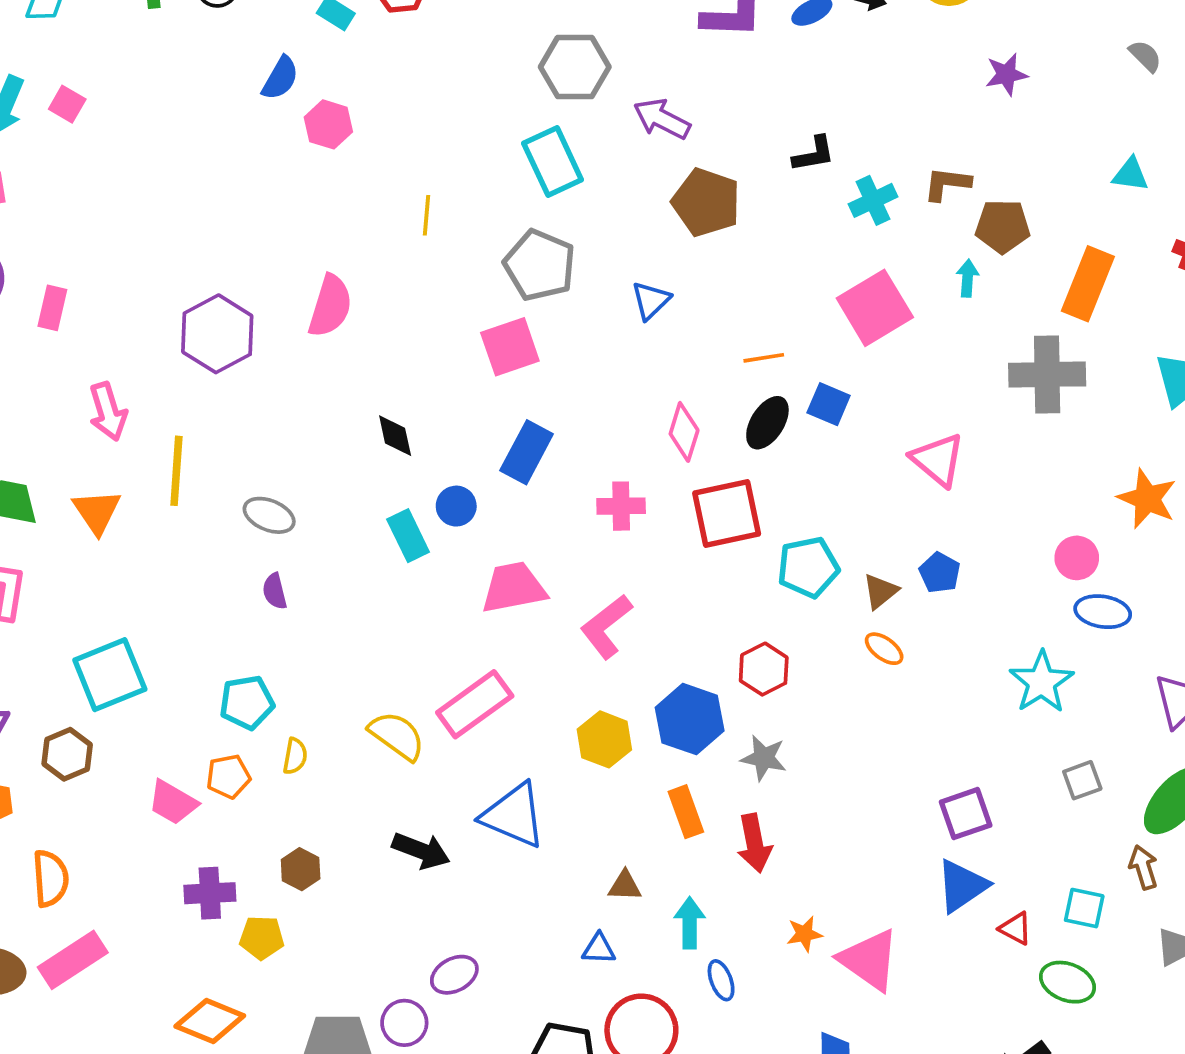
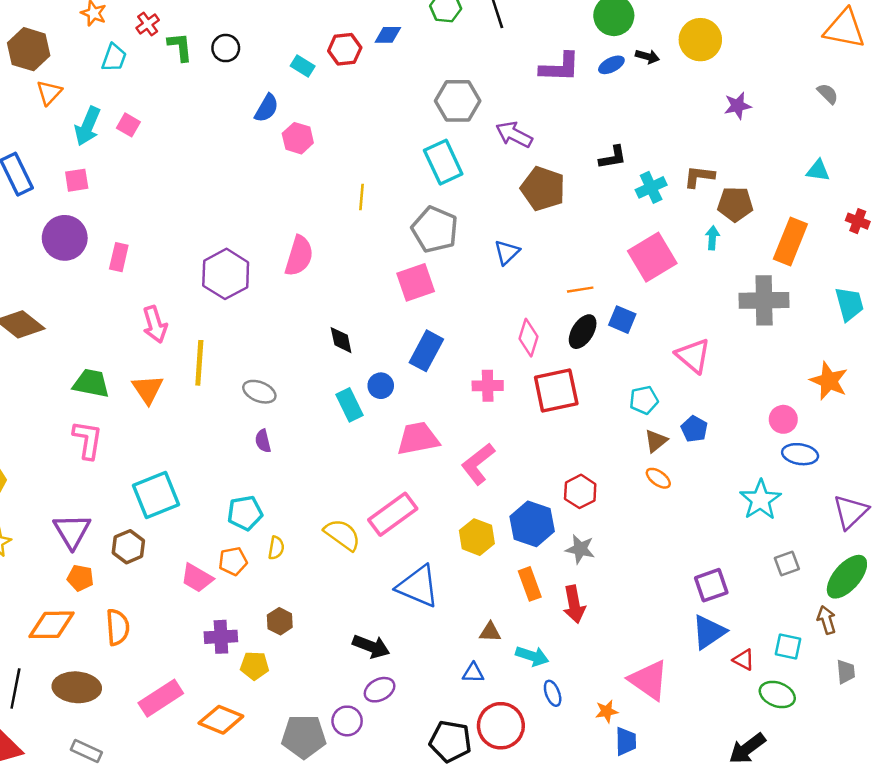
cyan pentagon: (808, 567) -> (644, 400), moved, size x0.7
black arrow: (421, 851) -> (371, 646), moved
cyan arrow: (690, 923) -> (532, 656), turned 108
orange star: (804, 934) -> (607, 711), moved
pink rectangle: (73, 960) -> (161, 698), moved

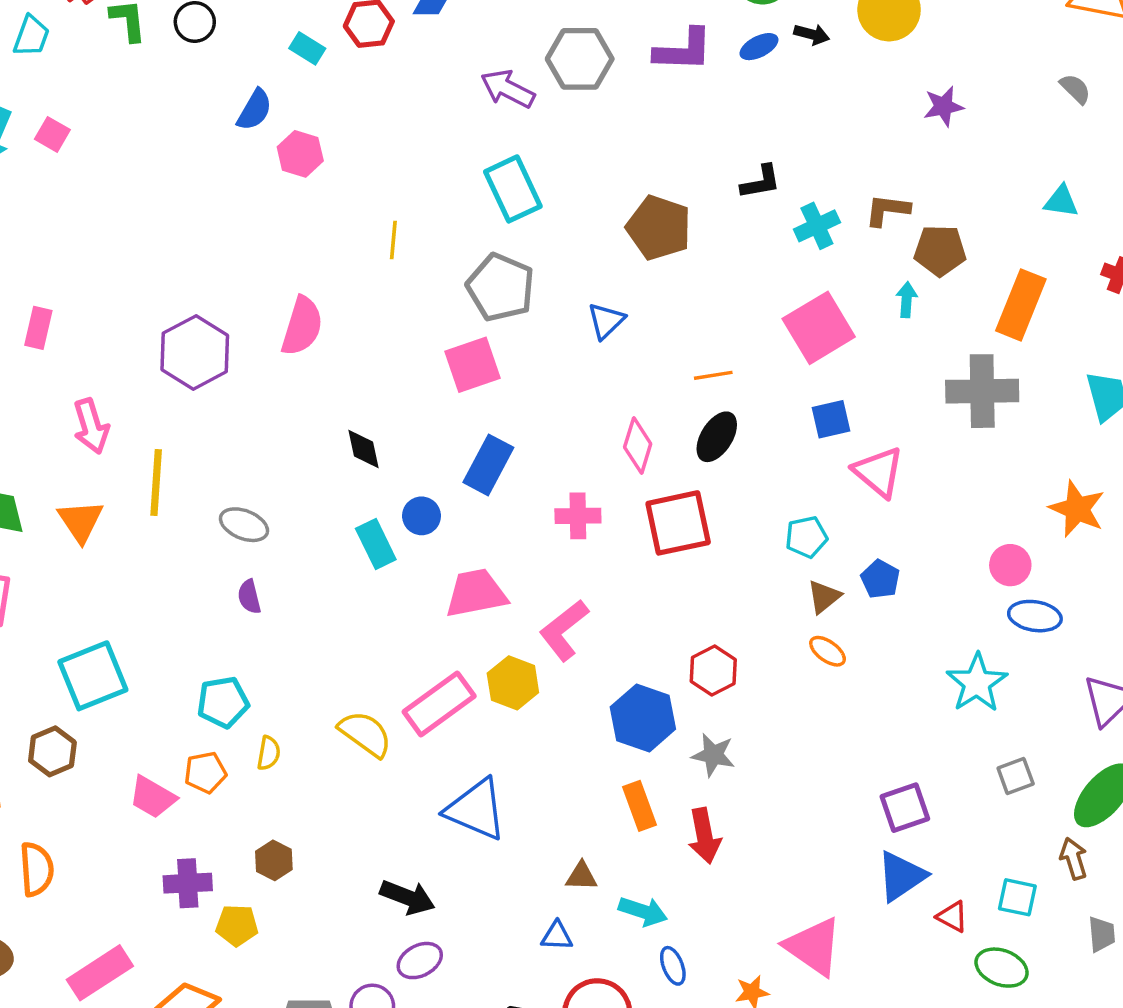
gray hexagon: (458, 101) -> (580, 59), moved
purple arrow: (514, 135) -> (508, 89), moved
blue square: (622, 320) -> (831, 419), moved, turned -36
yellow hexagon: (477, 537) -> (513, 683), moved

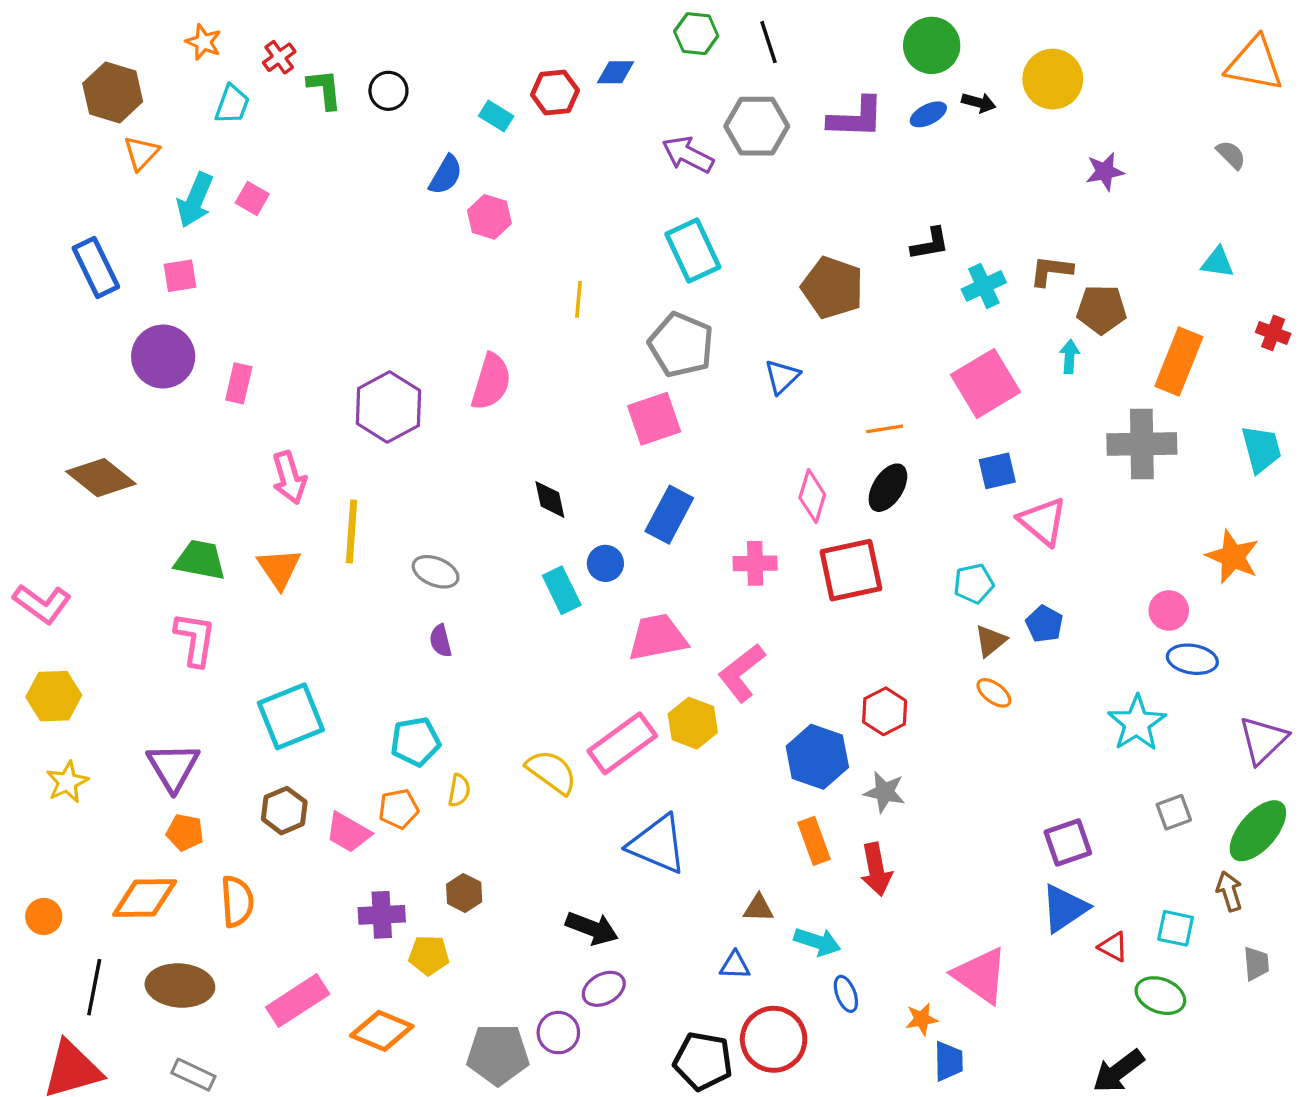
brown hexagon: (52, 751) -> (284, 811), moved

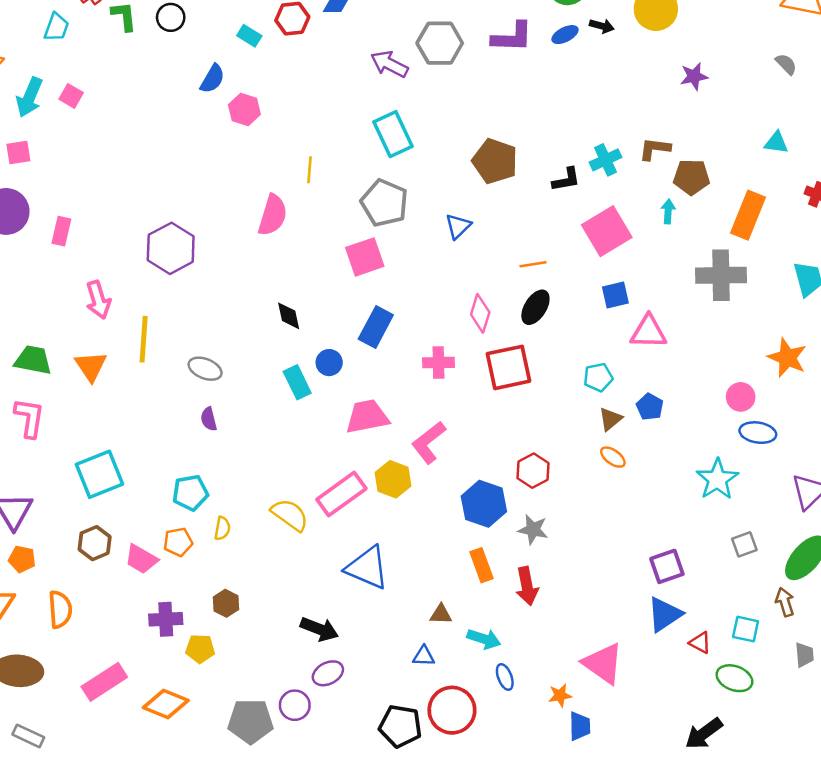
black L-shape: (930, 244) -> (566, 180), moved
pink semicircle: (491, 382) -> (273, 215), moved
pink triangle: (1043, 521) -> (648, 332), turned -39

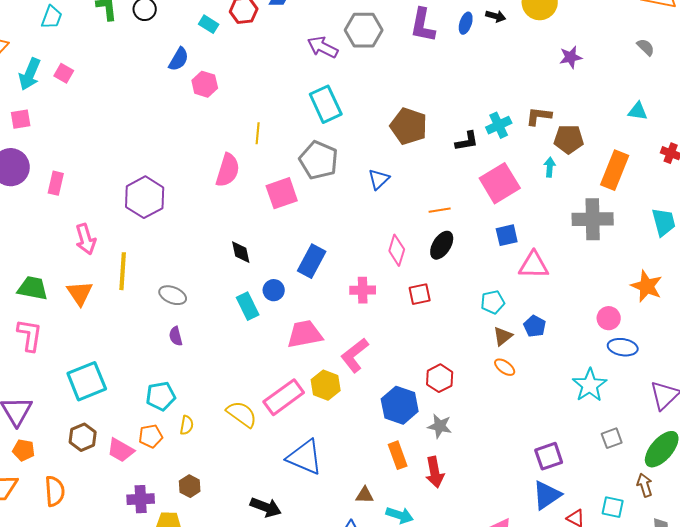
blue ellipse: (565, 35) -> (466, 23), turned -45
purple L-shape: (512, 37) -> (423, 25), turned 99
pink square: (365, 257) -> (282, 193), moved
red square: (508, 367) -> (420, 294), size x0.6

